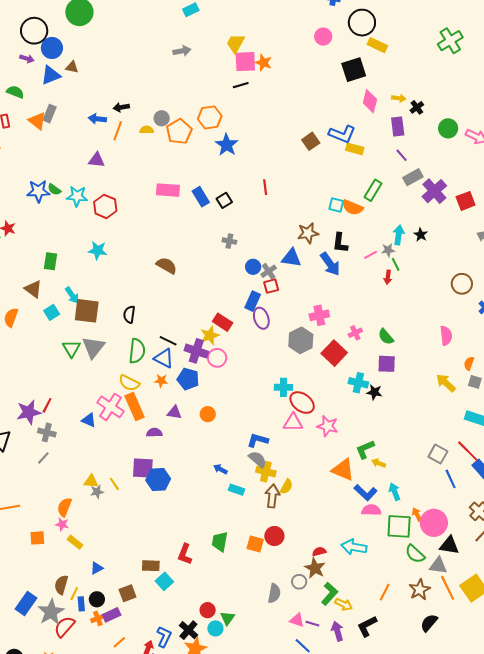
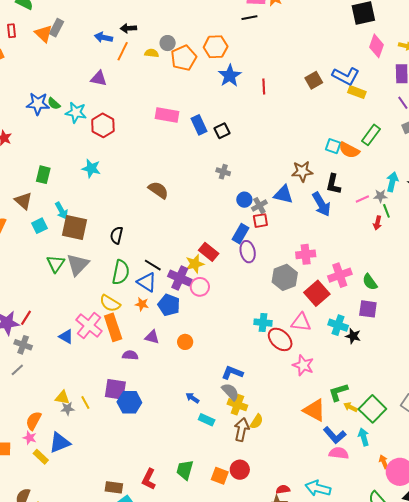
red line: (265, 187) -> (264, 87), moved
pink cross: (355, 333) -> (340, 275), size x1.6
pink triangle: (293, 423) -> (301, 322), moved
green square: (399, 526) -> (372, 409), moved, turned 36
blue triangle: (97, 568) -> (60, 443), moved, size x1.6

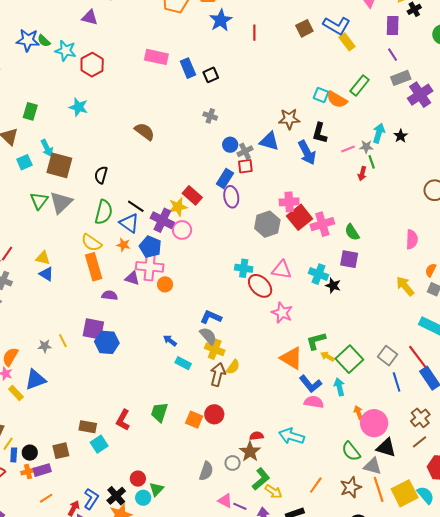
yellow rectangle: (357, 92) -> (347, 42), turned 30
red square: (317, 293) -> (300, 217), moved
pink cross: (89, 325) -> (150, 267), moved, turned -36
yellow triangle: (62, 398) -> (43, 258), moved

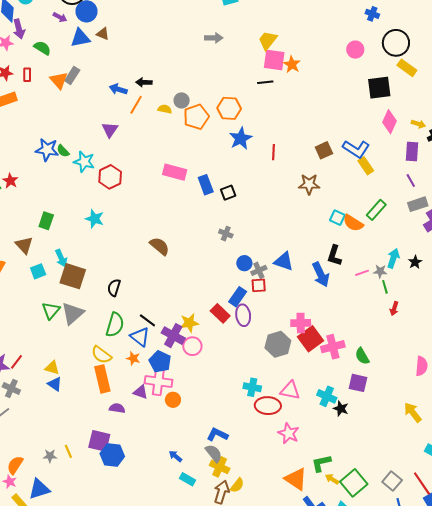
purple triangle: (90, 17) -> (110, 130), turned 48
brown star: (289, 119) -> (309, 184), moved
red arrow: (362, 174) -> (394, 309), moved
red rectangle: (192, 195) -> (220, 313), moved
red ellipse: (260, 286) -> (268, 406), turned -45

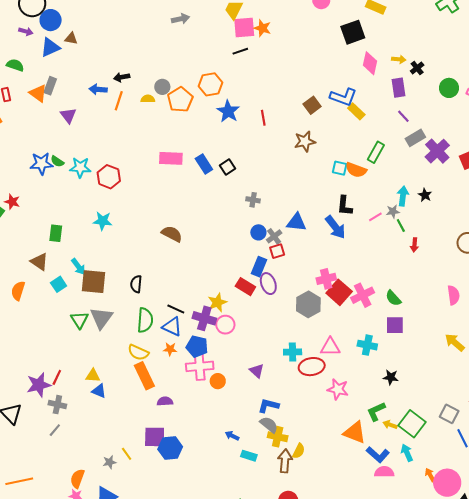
purple triangle: (110, 130) -> (68, 116), moved
gray cross: (226, 234) -> (253, 200), moved
purple triangle: (140, 392) -> (257, 371), moved, turned 35
black star: (341, 409) -> (391, 377), moved

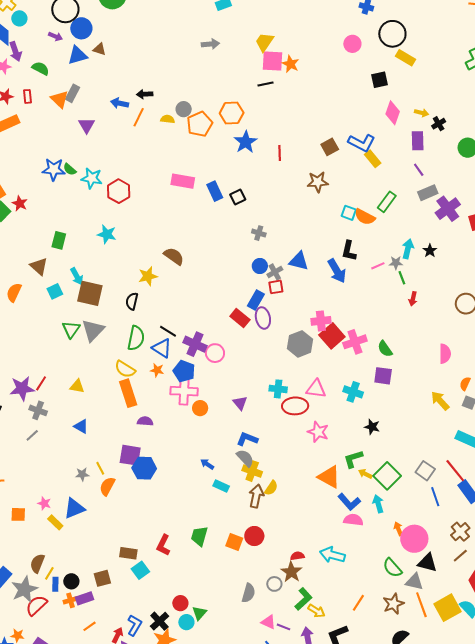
black square: (353, 32) -> (380, 80), size x0.7
yellow star: (217, 302) -> (148, 276), moved
blue triangle: (99, 391) -> (81, 426), moved
orange semicircle: (77, 479) -> (107, 486), moved

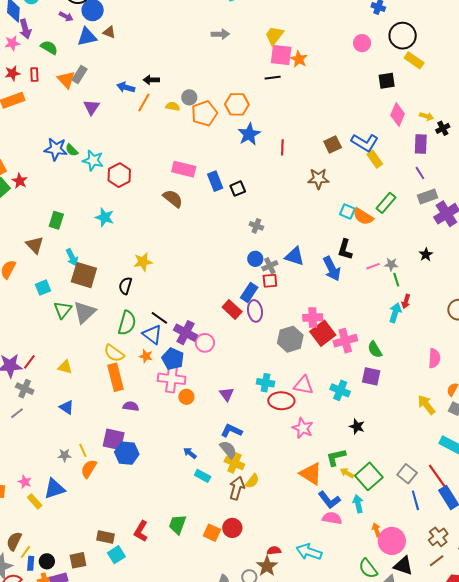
cyan arrow: (408, 249) -> (395, 313), moved
brown semicircle: (174, 256) -> (173, 199), moved
cyan square: (55, 291) -> (43, 288), moved

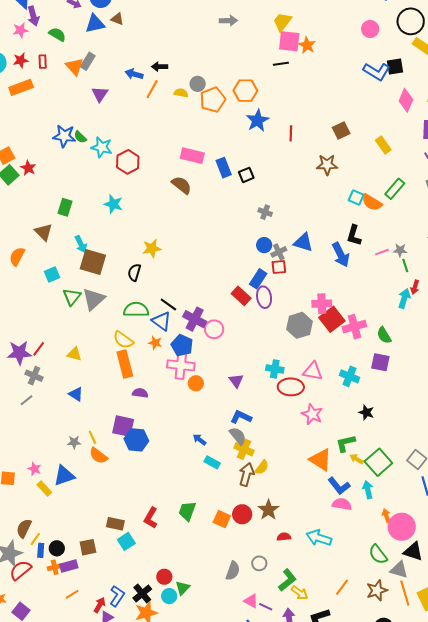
blue L-shape: (365, 142) -> (377, 71), moved
green semicircle: (127, 323) -> (136, 310), turned -105
orange semicircle: (89, 469) -> (98, 456), turned -84
brown star: (267, 566) -> (268, 510), moved

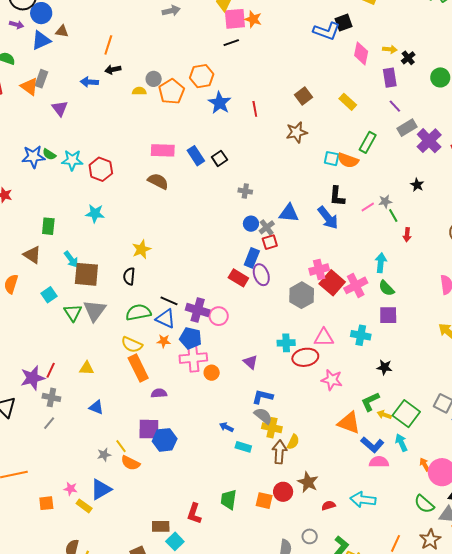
orange line: (152, 89) -> (108, 45), moved
cyan arrow: (404, 298) -> (381, 263), moved

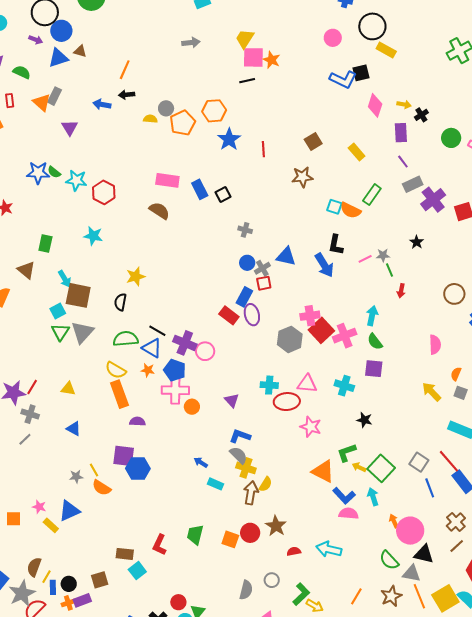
cyan square: (49, 295) -> (58, 311), moved

